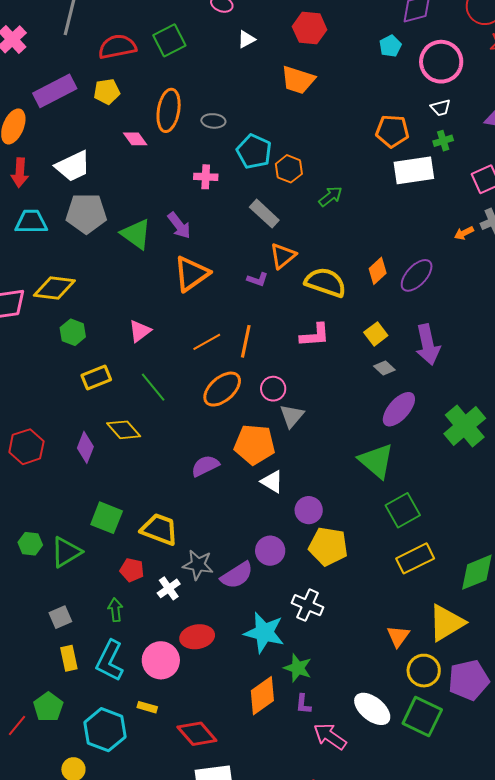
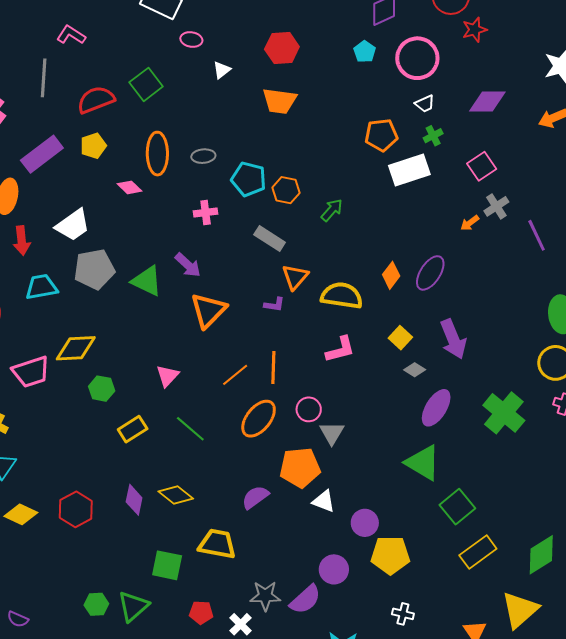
yellow diamond: (124, 430) -> (176, 495), moved
yellow trapezoid: (159, 529) -> (217, 544), moved
white cross: (308, 605) -> (403, 614), moved, size x0.7

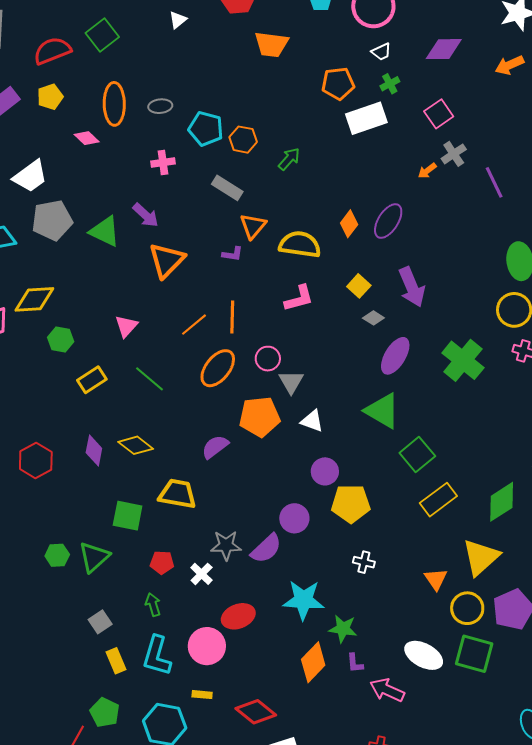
orange trapezoid: (279, 101) -> (271, 44), moved
white triangle: (324, 501) -> (312, 421), moved

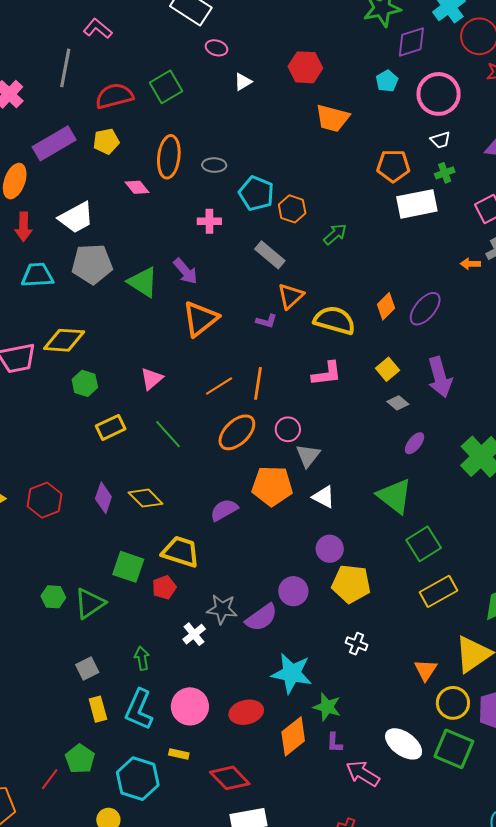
orange arrow: (427, 171) -> (470, 264), turned 30
purple ellipse: (395, 356) -> (415, 443), size x0.6
red pentagon: (162, 563) -> (164, 587), moved, turned -30
red ellipse: (238, 616) -> (246, 712), moved

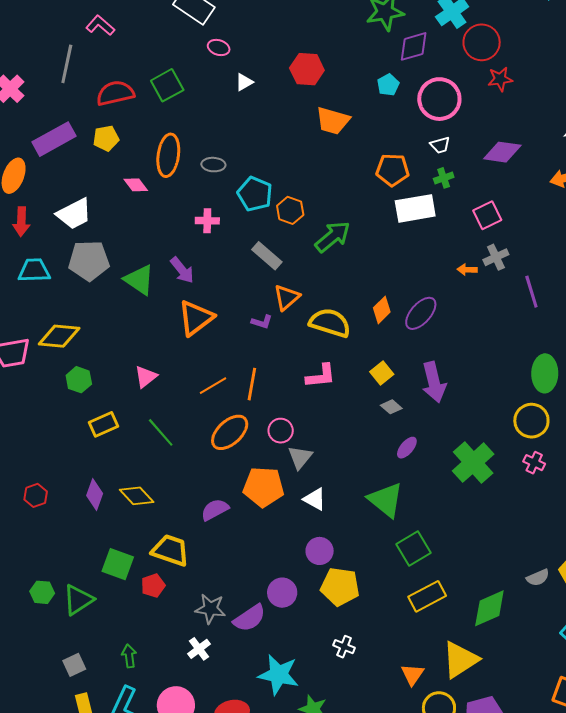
green arrow: (335, 234) -> (333, 237), size x1.5
red hexagon: (45, 500) -> (36, 495), size x0.7
white cross: (194, 634) -> (199, 649), moved

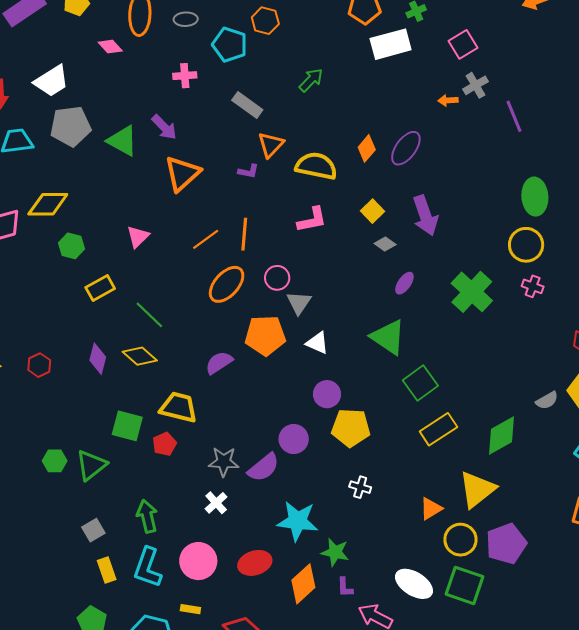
orange hexagon: (290, 210) -> (265, 21), moved
green arrow: (333, 237) -> (311, 80), size x0.7
green line: (161, 432) -> (149, 315), moved
green arrow: (129, 656) -> (147, 516), size x1.4
orange triangle: (412, 675) -> (431, 509), turned 30

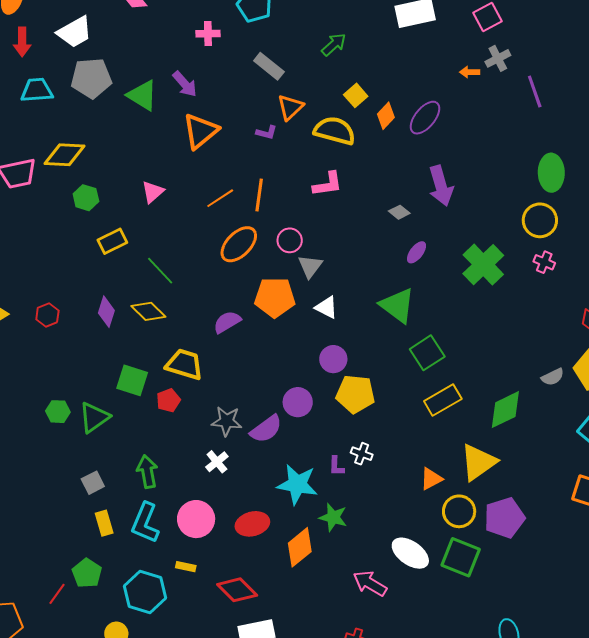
yellow square: (373, 211) -> (356, 95), moved
purple L-shape: (345, 587) -> (336, 466), moved

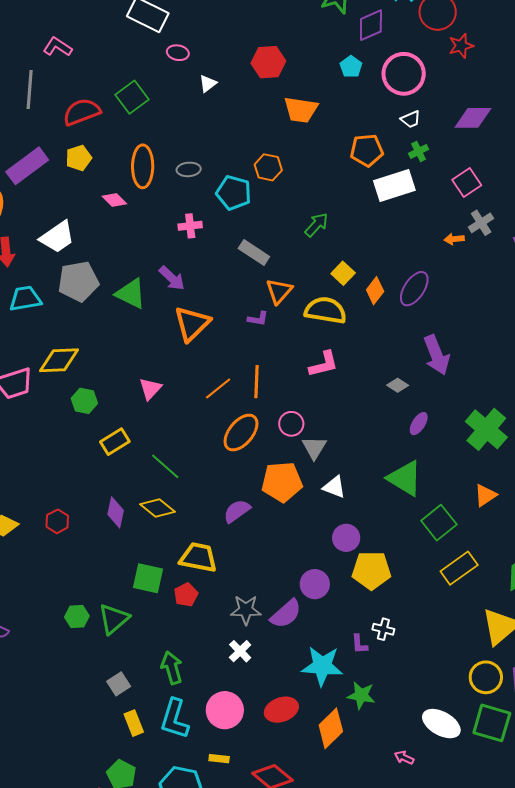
orange triangle: (431, 479) -> (485, 495), moved
pink arrow: (370, 583) -> (404, 758), size x0.6

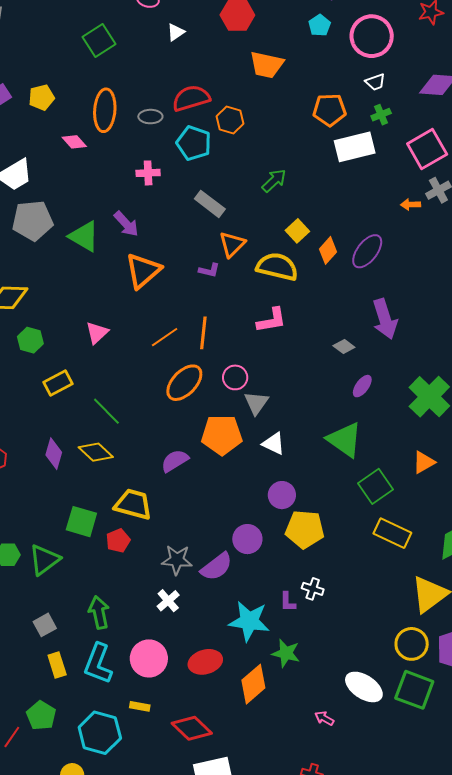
red semicircle: (82, 112) -> (191, 98), moved
pink square: (467, 182) -> (427, 149), size x1.4
yellow rectangle: (459, 568) -> (392, 533), turned 57

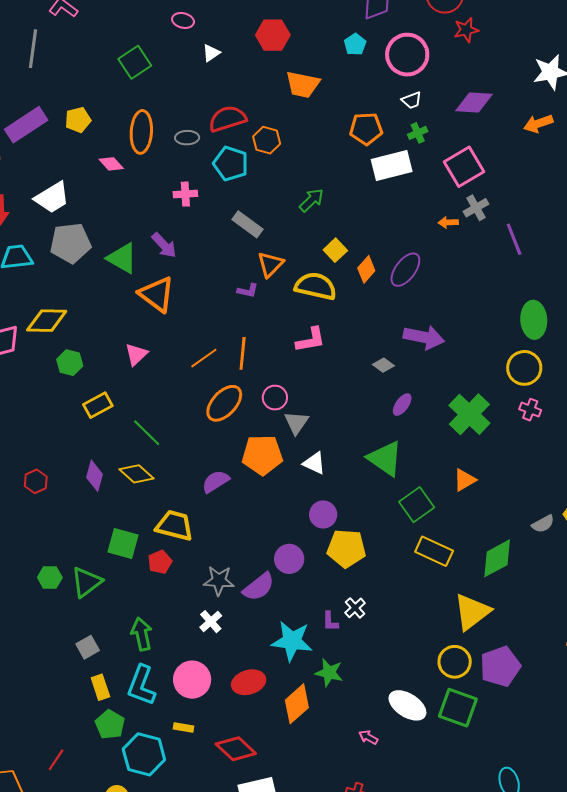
orange triangle: (143, 271) -> (157, 294), moved, turned -42
purple arrow: (385, 319) -> (424, 337), turned -60
white cross: (313, 589) -> (355, 608), turned 30
green pentagon: (41, 716) -> (110, 724), moved

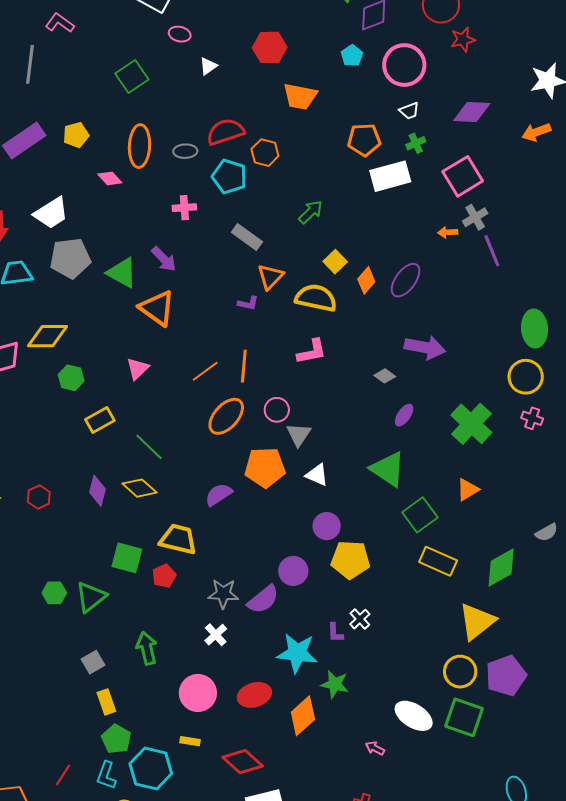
purple line: (514, 239) -> (492, 251), moved
cyan L-shape: (141, 685) -> (106, 775), moved, size x0.7

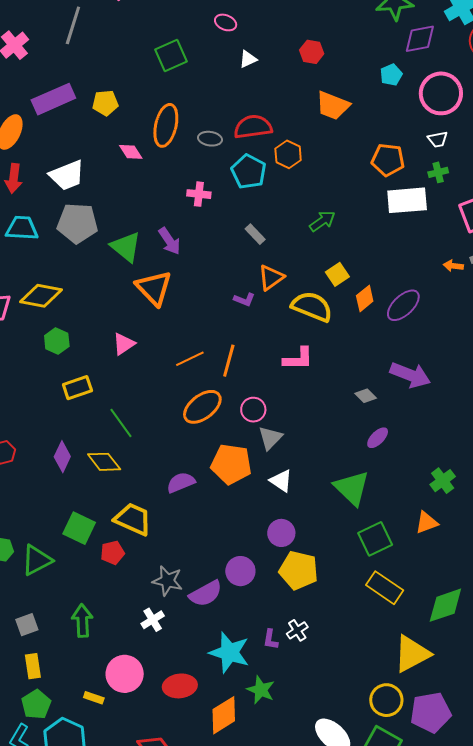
red hexagon: (270, 47) -> (312, 52), size x0.7
gray rectangle: (247, 237) -> (255, 234), size x0.7
green cross: (471, 424) -> (443, 481), moved, size x0.6
yellow rectangle: (190, 741) -> (94, 698), moved

